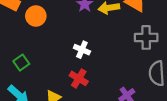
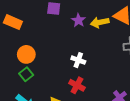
orange circle: (36, 16) -> (26, 54), moved

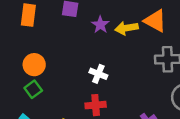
orange rectangle: (13, 22) -> (28, 15), moved, turned 72
red cross: (77, 85) -> (96, 105), turned -35

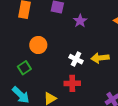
yellow arrow: (126, 28) -> (100, 58), moved
orange circle: (34, 65) -> (38, 45), moved

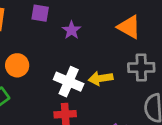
white cross: (76, 59) -> (69, 82), size x1.5

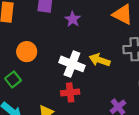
yellow arrow: (101, 78) -> (100, 60), turned 30

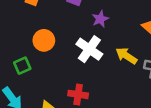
yellow arrow: (100, 60) -> (126, 56), moved
white cross: (72, 64) -> (89, 49), moved

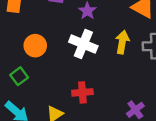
yellow arrow: (126, 56) -> (122, 42), turned 80

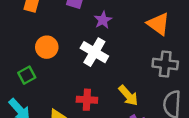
yellow arrow: (122, 42) -> (128, 95), moved, turned 120

